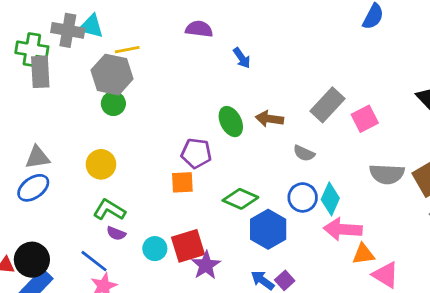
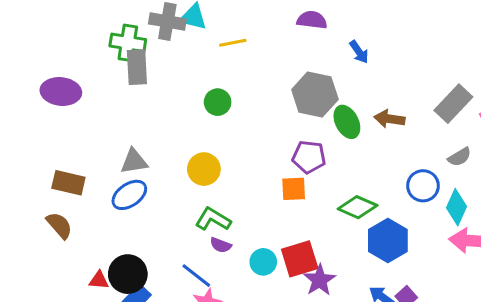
gray hexagon: (112, 75) -> (315, 95), moved
gray semicircle: (304, 153) -> (459, 157), moved, turned -55
blue circle: (303, 197) -> (423, 186), moved

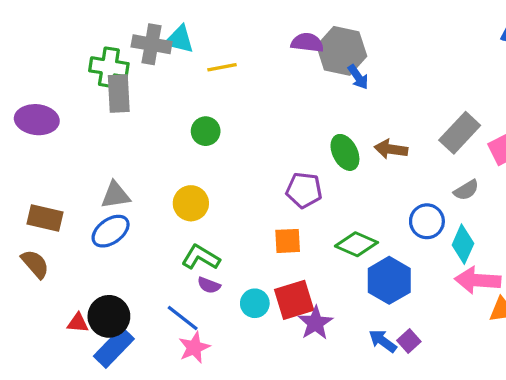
gray hexagon: (315, 95) -> (342, 51), moved
orange square: (294, 189) -> (288, 241), moved

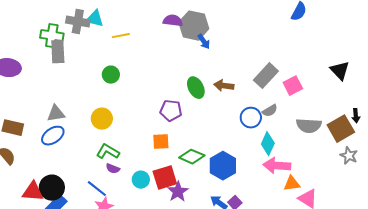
blue circle: (427, 221) -> (251, 118), moved
green diamond: (356, 244) -> (192, 157), moved
red triangle: (78, 323) -> (33, 192), size x1.6

